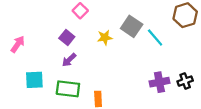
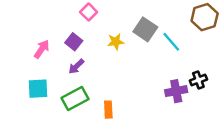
pink arrow: (18, 44) -> (42, 49), moved
black cross: (185, 81) -> (198, 80), moved
green rectangle: (68, 89) -> (75, 98), turned -35

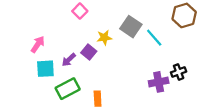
purple square: (74, 42) -> (89, 52), moved
cyan square: (38, 89) -> (45, 69), moved

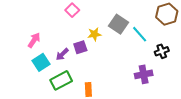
purple square: (89, 52) -> (80, 47), turned 32
cyan square: (45, 69) -> (41, 62), turned -30
black cross: (179, 72) -> (162, 51), moved

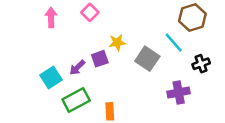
brown hexagon: (167, 14) -> (192, 17), moved
gray square: (118, 24) -> (147, 59), moved
pink arrow: (34, 40) -> (51, 17), moved, turned -35

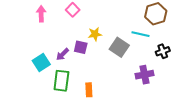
cyan line: (174, 42) -> (140, 34), turned -36
purple square: (100, 59) -> (81, 47), turned 32
green rectangle: (76, 100) -> (61, 81), turned -55

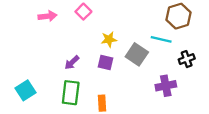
pink arrow: (41, 14) -> (47, 16), turned 84
purple square: (81, 47) -> (105, 63), moved
cyan square: (41, 62) -> (25, 90), moved

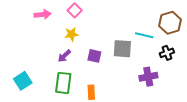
brown hexagon: (179, 16) -> (170, 23), moved
yellow star: (109, 39) -> (72, 34), moved
gray square: (137, 54) -> (122, 49), turned -30

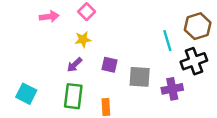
cyan line: (144, 35) -> (167, 41), turned 60
gray square: (122, 49) -> (140, 77), moved
black cross: (167, 53) -> (194, 61), size x1.5
cyan square: (23, 81) -> (26, 94), turned -30

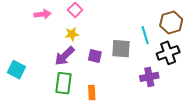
purple arrow: (75, 65) -> (65, 56), size x1.5
gray square: (140, 77) -> (121, 49), moved
cyan square: (26, 94) -> (16, 70), moved

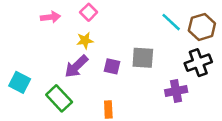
cyan line: (145, 35) -> (171, 22), moved, turned -30
green rectangle: (64, 83) -> (59, 98), moved, turned -50

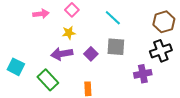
cyan line: (171, 22) -> (113, 18), moved
purple arrow: (76, 66) -> (62, 54), turned 35
purple square: (112, 66) -> (91, 54), turned 32

